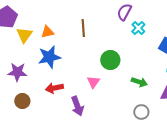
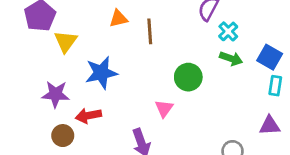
orange triangle: (47, 32) -> (118, 19), moved
green arrow: (139, 82) -> (231, 59), moved
red arrow: (54, 88) -> (88, 116), moved

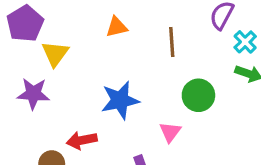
brown line: (150, 31) -> (172, 42), moved
blue star: (101, 73) -> (120, 100), moved
purple star: (56, 94) -> (33, 94), moved

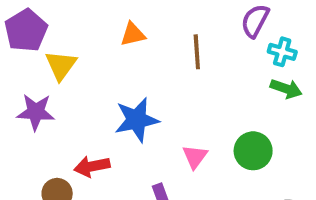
cyan cross: (245, 42) -> (282, 52), turned -30
green circle: (198, 95) -> (253, 151), moved

